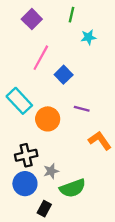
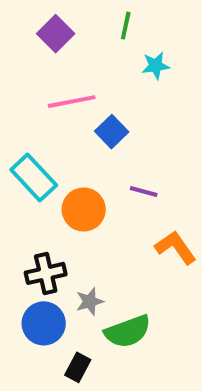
pink line: (41, 58) -> (72, 102), turned 50

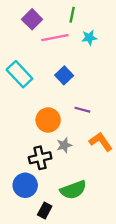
pink line: (72, 102) -> (55, 38), moved
cyan rectangle: (34, 178) -> (19, 74), moved
black cross: (46, 273) -> (40, 158), moved
gray star: (90, 301) -> (64, 145), moved

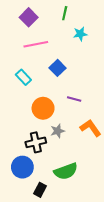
pink line: (55, 38) -> (36, 44), moved
cyan rectangle: (19, 74) -> (23, 77), moved, size x0.7

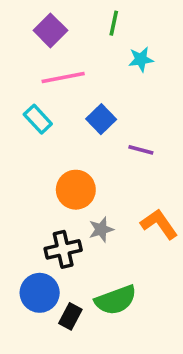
cyan rectangle: (23, 77) -> (38, 119), moved
purple line: (74, 99) -> (141, 150), moved
black rectangle: (40, 190) -> (70, 316), moved

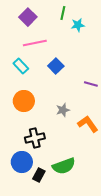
cyan star: (141, 59) -> (78, 25), moved
purple line: (141, 150) -> (91, 84), moved
orange circle: (76, 190) -> (24, 101), moved
gray star: (101, 229) -> (63, 110), moved

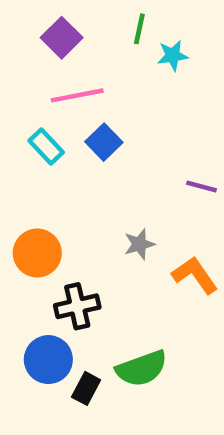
blue square: (56, 66) -> (104, 142), moved
orange circle: (24, 101) -> (37, 253), moved

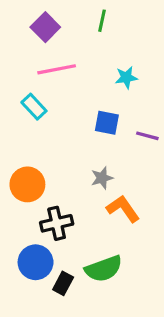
cyan star: (173, 55) -> (126, 77), moved
blue square: (104, 142) -> (107, 123), moved, turned -35
orange L-shape: (195, 275) -> (123, 209), moved

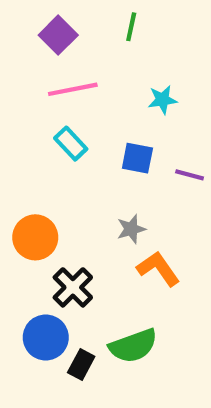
cyan rectangle: (34, 107) -> (71, 144), moved
black cross: (57, 223) -> (73, 287), turned -32

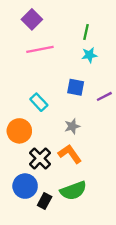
green line: (131, 27) -> (86, 32), moved
cyan rectangle: (71, 144) -> (39, 102), moved
purple line: (190, 175) -> (104, 96), turned -42
orange L-shape: (158, 269) -> (70, 154), moved

